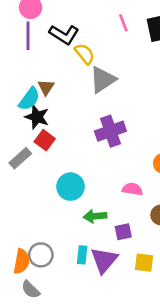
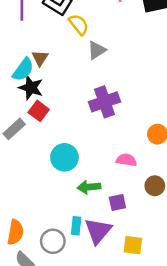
gray triangle: (103, 80) -> (97, 50), size x0.7
gray circle: (41, 255) -> (53, 241), moved
yellow square: (144, 263) -> (133, 245), moved

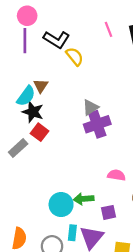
gray triangle: (97, 50) -> (90, 107), moved
cyan circle: (64, 157) -> (61, 205), moved

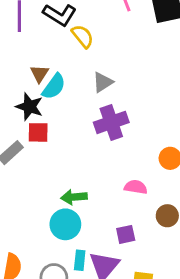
cyan semicircle: (26, 96) -> (54, 87), moved
gray triangle: (90, 107) -> (103, 82), moved
red square: (40, 132) -> (38, 132), turned -36
green arrow: (84, 199) -> (74, 197), moved

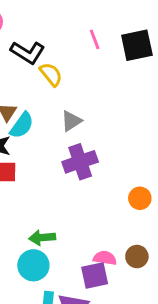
pink semicircle: (136, 187) -> (105, 258), moved
purple square: (126, 234) -> (95, 275), size x1.4

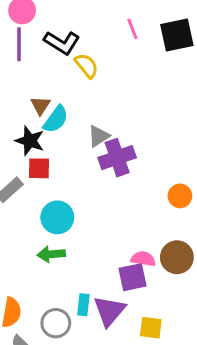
gray triangle: (71, 121) -> (99, 136), moved
green arrow: (42, 238) -> (51, 254), moved
brown circle: (137, 257) -> (177, 257), size x1.4
cyan circle: (33, 265) -> (57, 217), moved

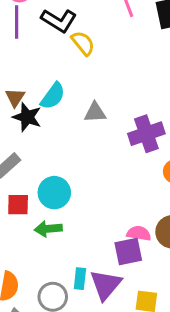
brown triangle: (40, 105) -> (15, 97), moved
gray triangle: (99, 136) -> (95, 113), turned 30
purple cross: (117, 158) -> (146, 134), moved
red square: (39, 168) -> (18, 205), moved

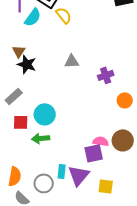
cyan semicircle: (53, 96) -> (33, 17), moved
purple cross: (146, 134) -> (106, 75), size x0.7

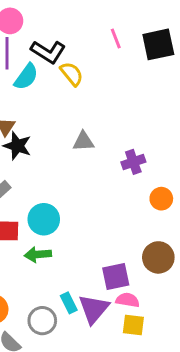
pink semicircle: (101, 141) -> (127, 300), moved
cyan rectangle: (62, 171) -> (69, 303), turned -32

